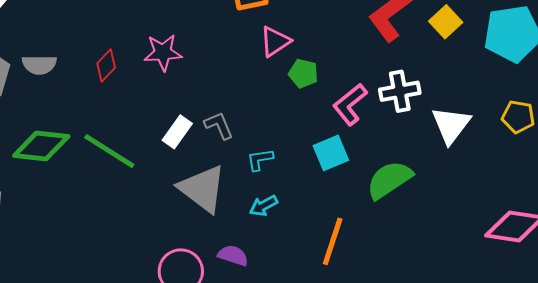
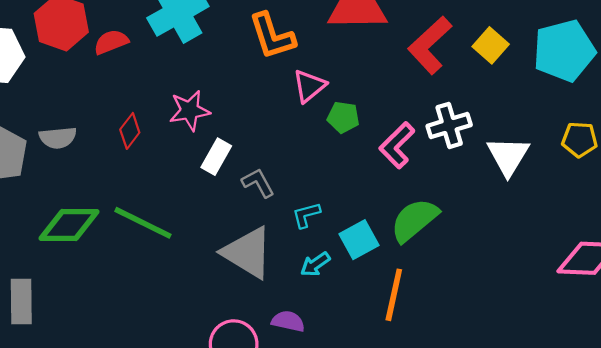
white rectangle: (177, 132) -> (216, 157), moved
cyan square: (331, 153) -> (359, 240), moved
green semicircle: (389, 180) -> (414, 220), moved

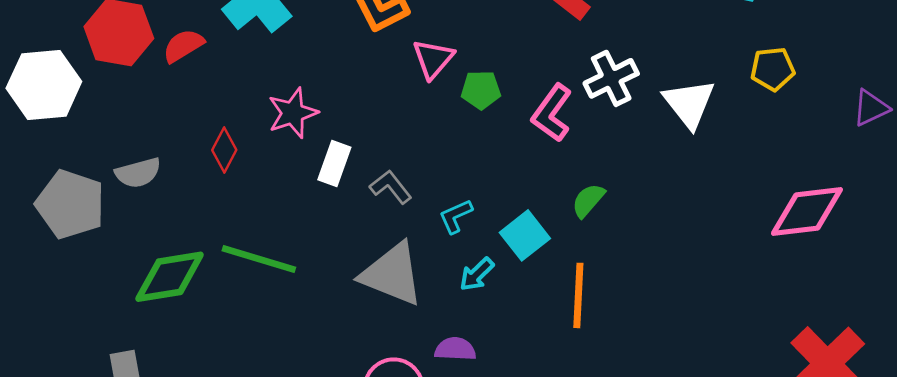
green semicircle: (414, 220) -> (588, 200), size x0.6

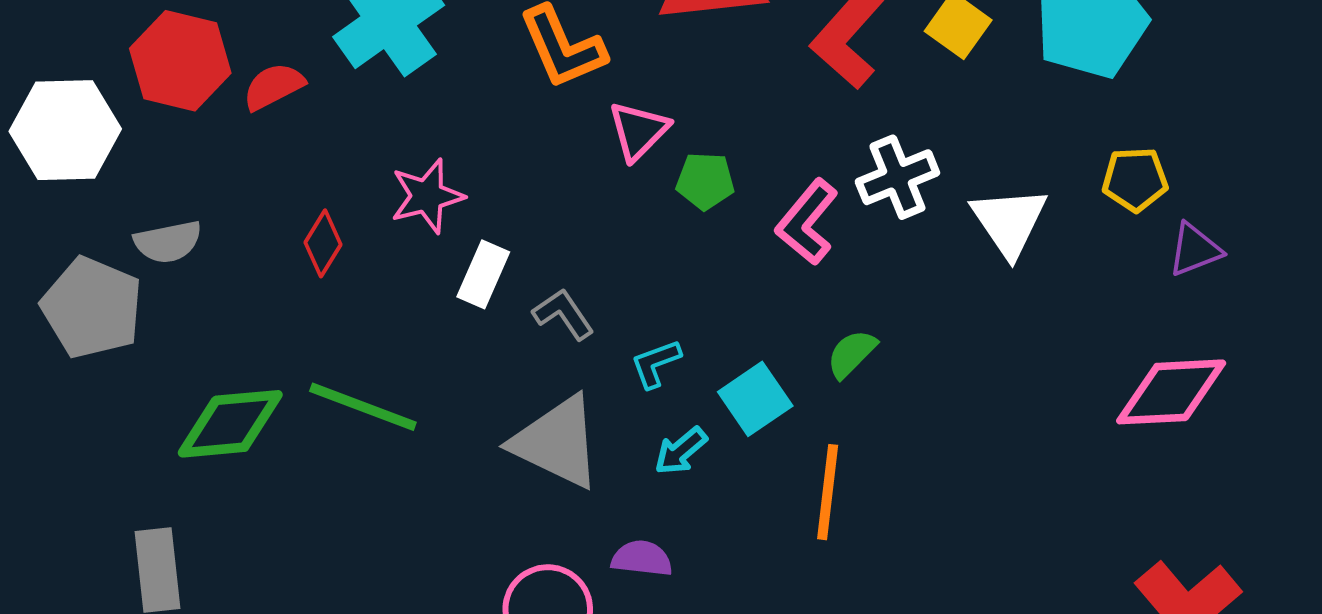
purple triangle: (871, 108) -> (1195, 250), moved
gray semicircle: (138, 173) -> (168, 242), moved

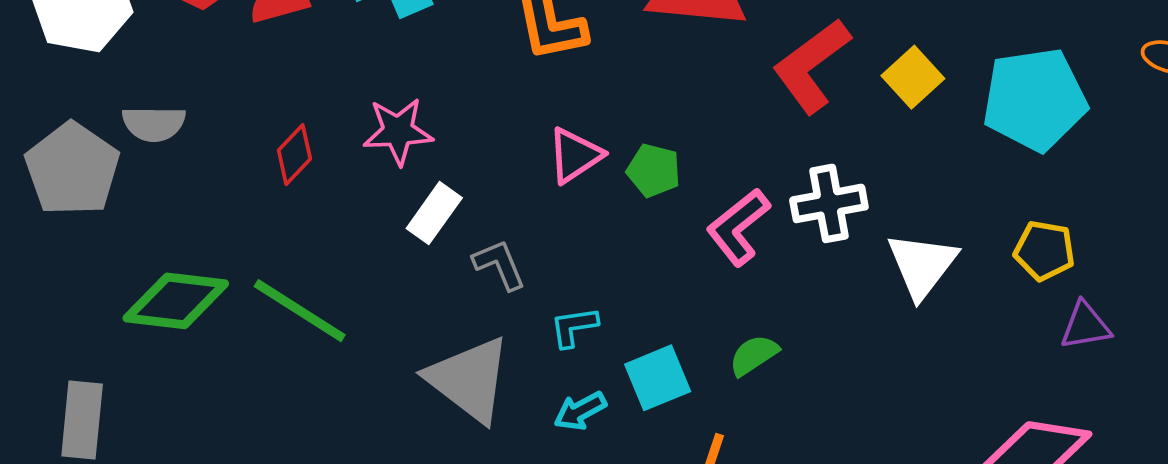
pink triangle: (638, 131) -> (575, 155), moved

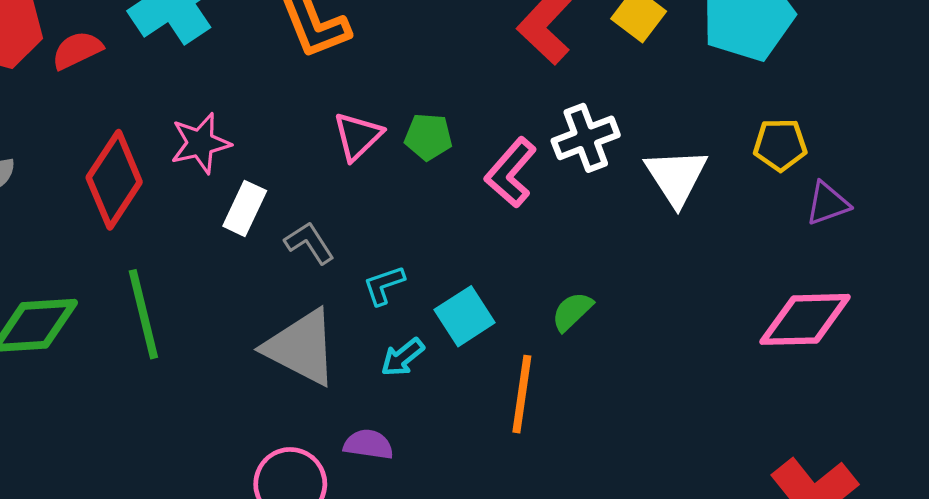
red diamond: (294, 155) -> (114, 180), size x1.8
green line: (300, 311) -> (143, 314), turned 54
green semicircle: (754, 355) -> (572, 311), moved

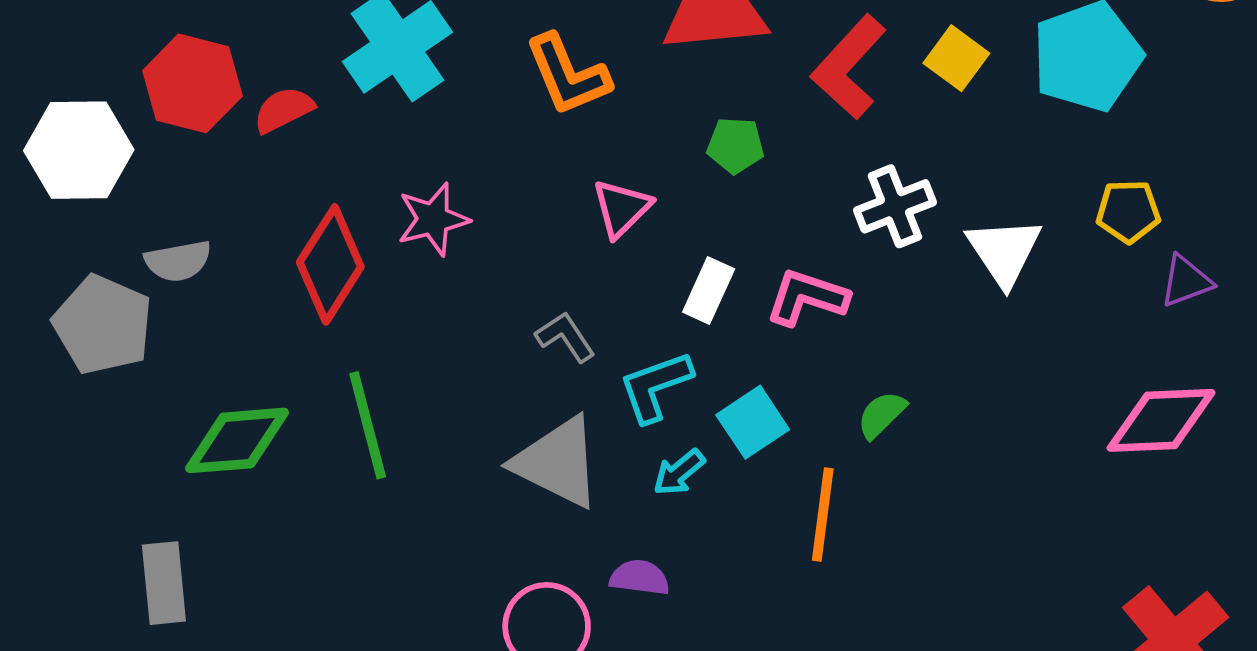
green pentagon: (428, 137) -> (735, 145), moved
pink L-shape: (511, 173) -> (807, 297), moved, turned 68
white rectangle: (245, 208) -> (709, 290), moved
cyan L-shape: (384, 285) -> (655, 386), size x1.5

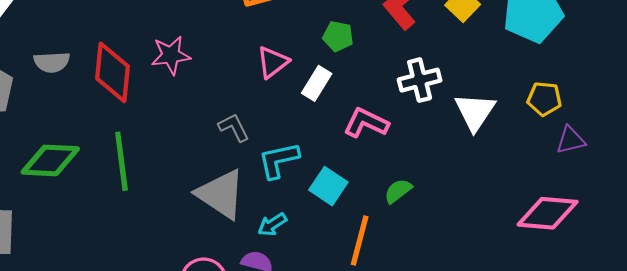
gray semicircle: (178, 261) -> (52, 62), moved
red diamond: (330, 264) -> (113, 72), turned -34
white rectangle: (709, 290) -> (317, 83), moved
cyan square: (753, 422) -> (328, 186), turned -30
cyan arrow: (679, 472) -> (272, 224), moved

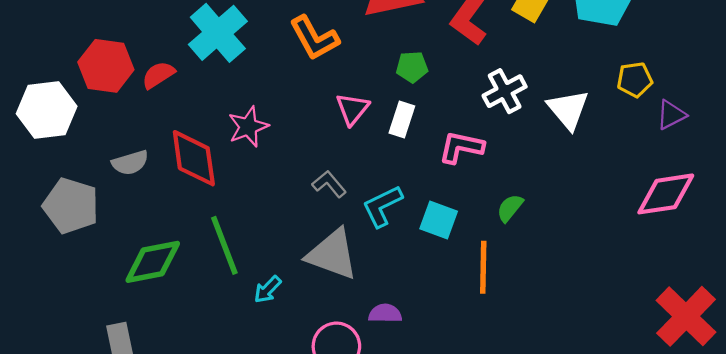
cyan arrow: (272, 224) -> (268, 289), moved

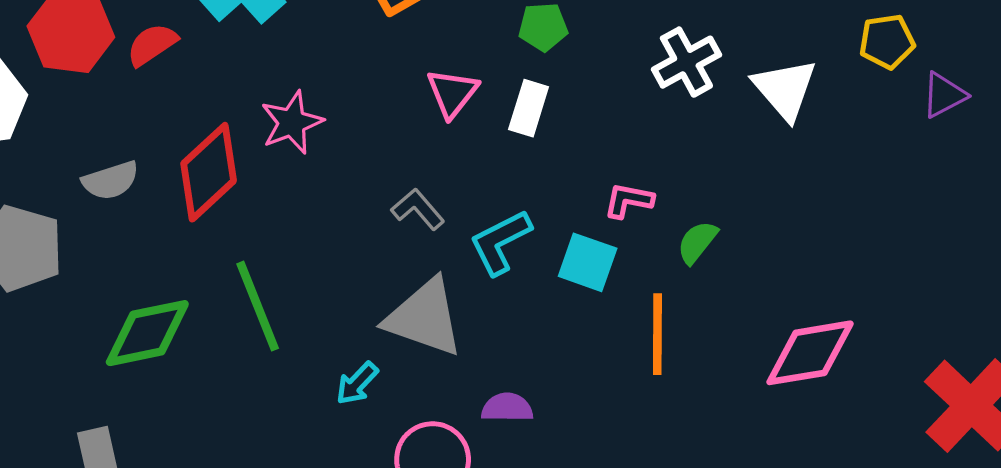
pink L-shape: (461, 147) -> (629, 201), moved, size x0.7
red diamond: (194, 158) -> (209, 172), turned 56
pink diamond: (666, 194) -> (810, 353), moved
cyan arrow: (268, 289) -> (357, 383), moved

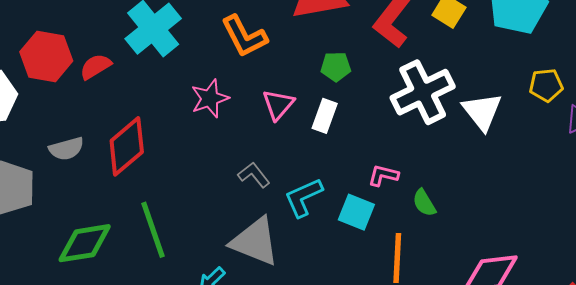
white cross: (686, 62) -> (423, 92), size x1.5
pink star: (292, 122) -> (210, 98), moved
green semicircle: (697, 242) -> (424, 203), turned -72

